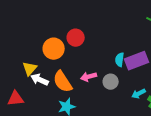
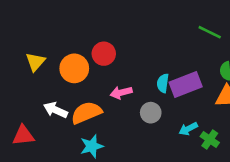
yellow triangle: (30, 69) -> (35, 62), moved
pink arrow: (89, 77) -> (121, 93), moved
orange semicircle: (63, 82) -> (86, 113), turned 100

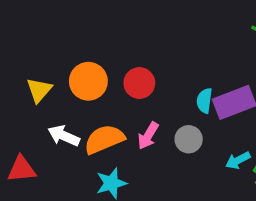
red circle: (104, 54) -> (139, 83), moved
yellow triangle: (35, 62) -> (39, 90), moved
pink arrow: (121, 93) -> (148, 136), moved, turned -45

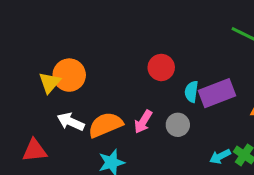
orange circle: (88, 81) -> (69, 75), moved
red circle: (139, 83) -> (161, 67), moved
cyan arrow: (238, 160) -> (220, 156), moved

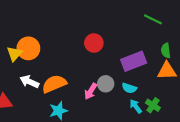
cyan semicircle: (191, 92) -> (129, 88), moved, turned -80
pink arrow: (143, 122) -> (91, 91), moved
cyan arrow: (220, 156) -> (136, 106), turned 80

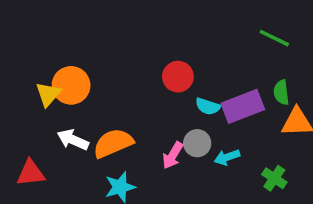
green semicircle: (166, 51) -> (281, 92), moved
cyan semicircle: (129, 88) -> (208, 106), moved
cyan arrow: (136, 106) -> (227, 157), moved, turned -72

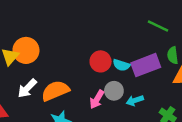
green line: (274, 38) -> (158, 26), moved
red circle: (178, 77) -> (101, 61), moved
white arrow: (73, 140) -> (27, 88), turned -70

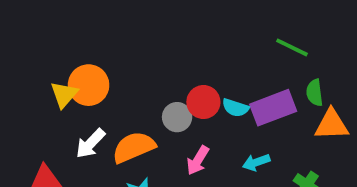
gray circle: (114, 91) -> (177, 117), moved

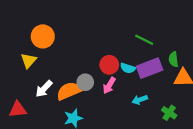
green line: (292, 47) -> (144, 40), moved
orange circle: (89, 85) -> (43, 36), moved
gray circle: (177, 117) -> (85, 82), moved
pink arrow: (198, 160) -> (109, 86), moved

